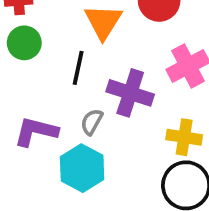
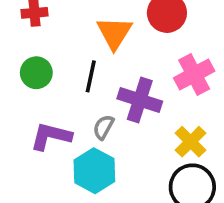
green circle: (24, 43) -> (36, 73), moved
yellow cross: (184, 137) -> (191, 142), turned 36

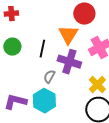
orange triangle: (114, 33) -> (68, 35), moved
purple L-shape: (51, 136) -> (15, 102), moved

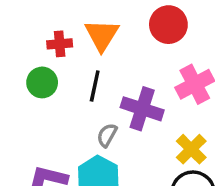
red cross: (11, 14) -> (60, 44), moved
orange triangle: (68, 35) -> (102, 35), moved

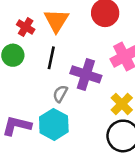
red cross: (60, 44) -> (26, 27), turned 36

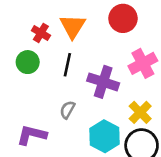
gray semicircle: (60, 94) -> (67, 110), moved
cyan hexagon: (54, 124) -> (104, 136), moved

